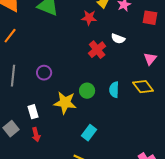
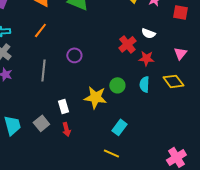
red star: (89, 18) -> (146, 58), moved
purple circle: (44, 73) -> (74, 55), moved

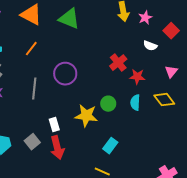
red square: (180, 12) -> (171, 31), turned 35
white semicircle: (148, 33) -> (150, 46), moved
purple circle: (74, 55) -> (65, 74), size x1.5
red arrow: (66, 129) -> (57, 148), size x1.6

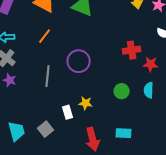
red cross: (118, 63) -> (132, 50), turned 30
yellow star: (86, 116) -> (86, 103), moved, size x0.6
cyan rectangle: (110, 146) -> (124, 133), turned 56
red arrow: (57, 148) -> (93, 139), moved

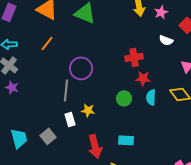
red star: (151, 64) -> (143, 78), moved
gray line: (48, 76) -> (66, 90), moved

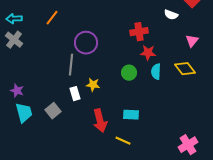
purple star: (12, 87) -> (17, 91), moved

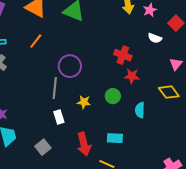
red cross: (139, 32) -> (123, 55), turned 30
cyan semicircle: (156, 72) -> (140, 110), moved
yellow star: (93, 85) -> (84, 102), moved
gray square: (53, 111) -> (43, 147), moved

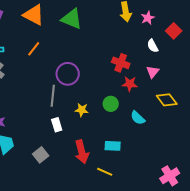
white semicircle: (155, 38) -> (153, 46), turned 40
pink triangle: (176, 64) -> (153, 72), moved
cyan semicircle: (140, 110) -> (138, 118), turned -49

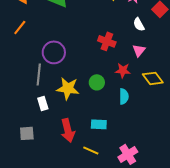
red star: (130, 84) -> (123, 70), moved
yellow star: (82, 110) -> (68, 88), size x1.6
cyan semicircle: (138, 118) -> (124, 96), turned -133
gray square: (41, 155) -> (27, 133), turned 35
pink cross: (170, 176) -> (128, 154), moved

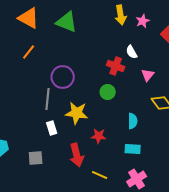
white semicircle: (139, 24) -> (132, 52), moved
red star: (123, 70) -> (99, 136), moved
green circle: (97, 82) -> (108, 92), moved
cyan rectangle: (99, 124) -> (133, 149), moved

